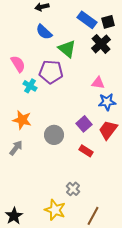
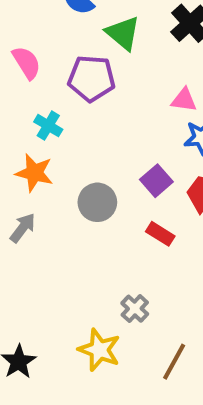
cyan cross: (30, 86) -> (48, 126), moved

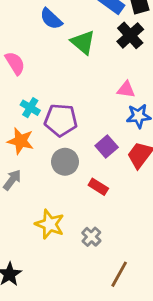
purple pentagon: (91, 78) -> (61, 120), moved
red rectangle: (160, 234) -> (98, 187), moved
yellow star: (99, 350) -> (50, 224), moved

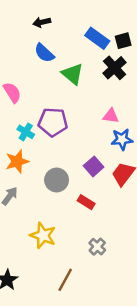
purple pentagon: (61, 120) -> (53, 122), moved
orange star: (21, 141) -> (17, 162), turned -30
gray cross: (91, 237) -> (97, 247), moved
brown line: (119, 274) -> (65, 280), moved

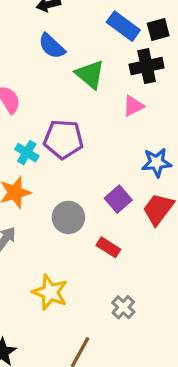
black cross: (114, 68) -> (147, 66), turned 30
pink triangle: (111, 116) -> (133, 106), moved, turned -35

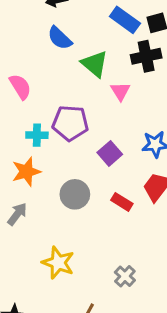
pink triangle: (133, 106) -> (120, 91), moved, turned -35
cyan cross: (27, 153) -> (37, 135), turned -30
purple square: (118, 199) -> (110, 153), moved
red rectangle: (108, 247) -> (122, 202), moved

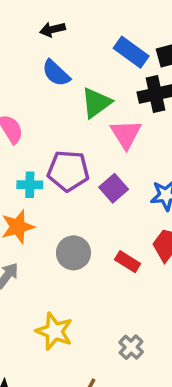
green triangle: (95, 64) -> (96, 103), turned 44
pink triangle: (120, 91) -> (126, 134), size x1.4
purple square: (110, 153) -> (114, 188), moved

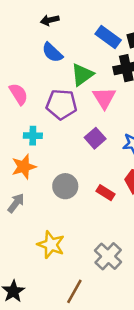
purple pentagon: (68, 171) -> (61, 104), moved
gray cross: (131, 347) -> (108, 256), size x1.5

